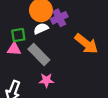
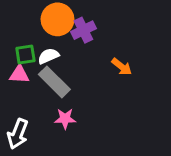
white semicircle: (41, 29) -> (48, 56), moved
orange arrow: (86, 44) -> (122, 67), size x0.6

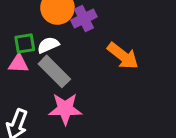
orange arrow: (122, 67) -> (123, 56), size x1.5
pink star: (65, 119) -> (65, 109), size x1.5

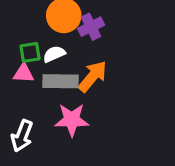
orange arrow: (123, 56) -> (93, 76), moved, turned -88
gray rectangle: (54, 71) -> (60, 81), turned -44

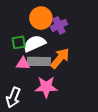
white semicircle: (54, 54) -> (35, 43), size x1.5
pink triangle: (24, 73) -> (23, 64), moved

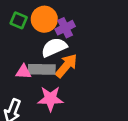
green square: (19, 42) -> (19, 20), moved, turned 32
white semicircle: (35, 43) -> (54, 47), moved

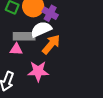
purple cross: (65, 28) -> (50, 13), turned -35
gray rectangle: (42, 69) -> (24, 36), moved

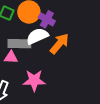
orange arrow: (51, 44) -> (59, 44), moved

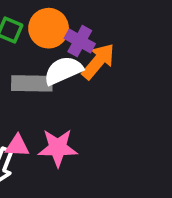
orange arrow: (59, 44) -> (98, 61), moved
pink triangle: (11, 57) -> (17, 146), moved

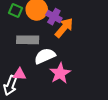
white semicircle: (63, 70) -> (45, 56), moved
pink star: (58, 148) -> (60, 73), moved, turned -30

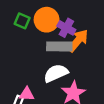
gray rectangle: (28, 40) -> (59, 46), moved

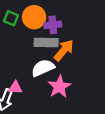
purple cross: (66, 28) -> (53, 25), turned -35
orange arrow: (78, 41) -> (64, 50), moved

